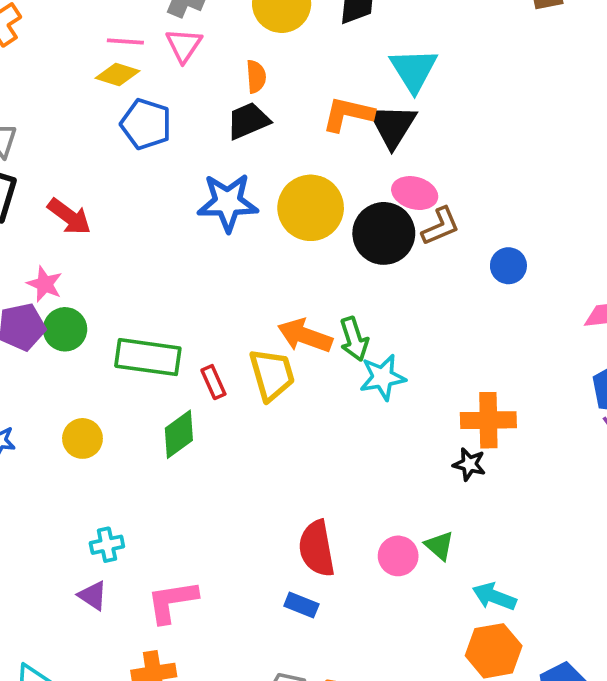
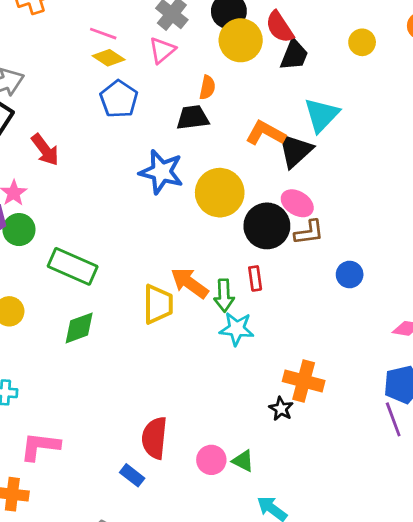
pink line: (125, 41) -> (103, 34), moved
red rectangle: (213, 382) -> (255, 278), moved
green triangle: (439, 546) -> (243, 461), turned -30

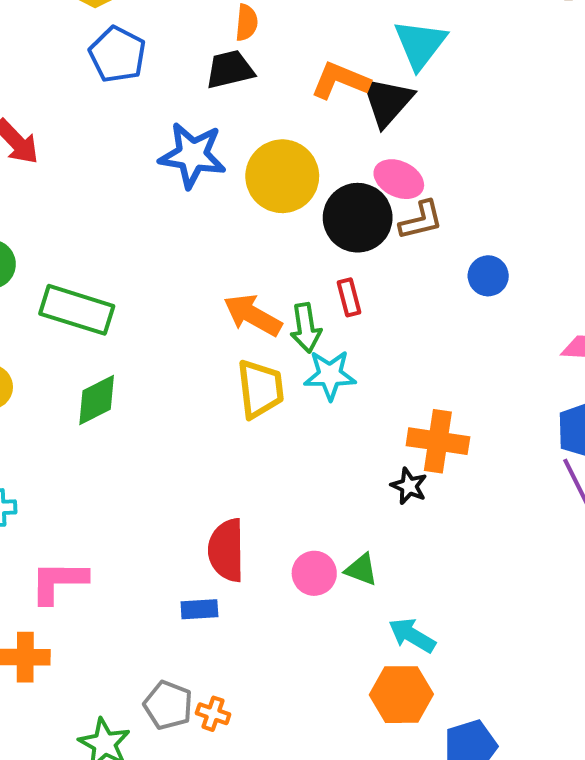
yellow trapezoid: (158, 304) -> (260, 389), moved
blue rectangle: (132, 475) -> (199, 609), turned -35

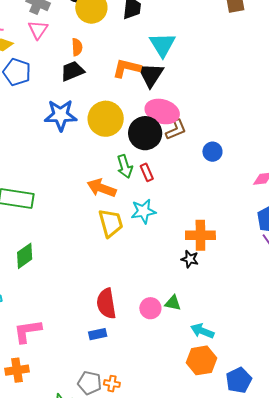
pink ellipse: (399, 179) -> (162, 111), size x1.4
green arrow: (306, 328) -> (125, 166), moved
green diamond: (97, 400) -> (25, 256), moved

